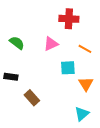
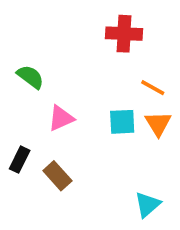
pink triangle: (51, 44) -> (61, 118), moved
black rectangle: (11, 77) -> (20, 160), moved, turned -72
orange triangle: (86, 84) -> (158, 124), moved

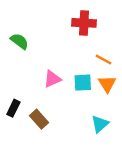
green semicircle: (30, 77) -> (19, 41), moved
pink triangle: (61, 118) -> (52, 79), moved
cyan triangle: (147, 205) -> (100, 124), moved

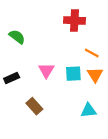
pink triangle: (52, 79) -> (46, 70), turned -35
black rectangle: (13, 108) -> (12, 78), moved, turned 40
cyan triangle: (100, 124) -> (89, 110), turned 35

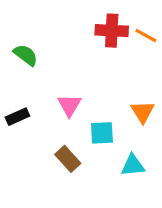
orange line: (92, 53) -> (146, 35), moved
cyan square: (73, 74) -> (102, 133), moved
brown rectangle: (34, 106) -> (68, 159), moved

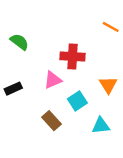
red cross: (112, 31) -> (72, 57), moved
pink triangle: (69, 105) -> (53, 80), turned 36
cyan square: (102, 133) -> (77, 101), turned -30

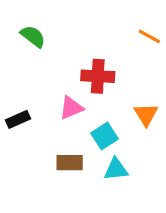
green semicircle: (19, 42) -> (33, 36), moved
brown rectangle: (52, 121) -> (70, 163), turned -48
cyan triangle: (101, 126) -> (116, 169), moved

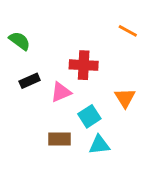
green semicircle: (33, 36) -> (20, 41), moved
black rectangle: (18, 119) -> (30, 81), moved

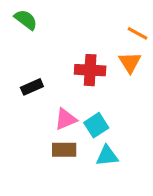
green semicircle: (20, 41) -> (26, 20), moved
pink triangle: (61, 92) -> (66, 119), moved
orange triangle: (125, 98) -> (130, 62), moved

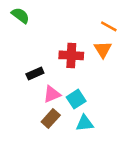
black rectangle: (32, 87) -> (35, 74), moved
brown rectangle: (64, 150) -> (51, 118), turned -48

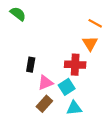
red cross: (71, 55) -> (75, 65), moved
black rectangle: (35, 74) -> (31, 65), turned -56

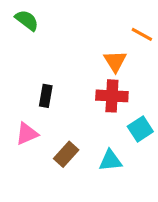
orange triangle: (90, 43) -> (115, 61), moved
pink triangle: (45, 83) -> (27, 134), moved
cyan square: (67, 87) -> (140, 129), moved

